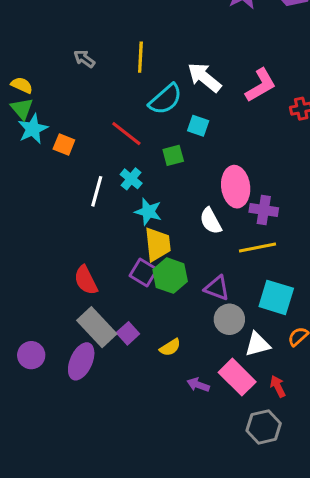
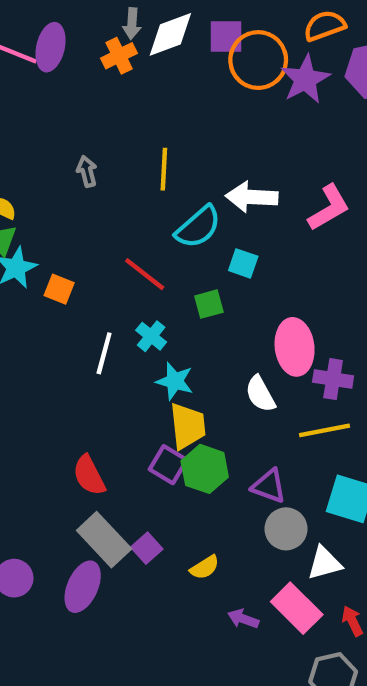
gray arrow: (84, 59) -> (87, 171), turned 40
white arrow: (204, 77) -> (252, 197), turned -36

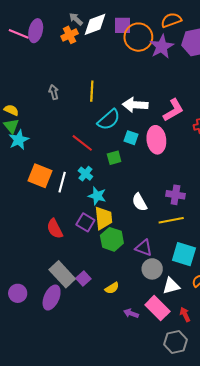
gray arrow: (132, 24) -> (76, 19), turned 128
orange square: (59, 289) -> (40, 176), moved, size x1.6
pink ellipse: (295, 347) -> (156, 140), moved
purple square: (168, 465) -> (85, 222), moved
red semicircle: (89, 475) -> (55, 229), moved

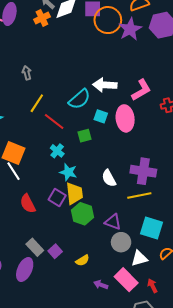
yellow line: (92, 91) -> (37, 103), moved, turned 30
white line: (62, 182) -> (14, 171), moved, turned -48
purple cross: (175, 195) -> (143, 171), size x1.4
gray rectangle: (62, 274) -> (35, 247), size x0.7

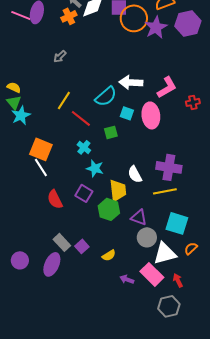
gray arrow: (27, 73) -> (60, 56), moved, turned -120
yellow trapezoid: (74, 193) -> (118, 190), moved
white triangle: (139, 258) -> (165, 253), size x1.4

